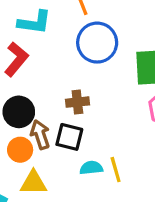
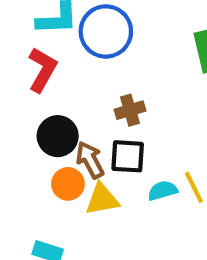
blue circle: (97, 43) -> (106, 31), moved
yellow triangle: (34, 183) -> (102, 199), moved

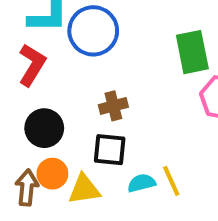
brown arrow: (90, 160) -> (27, 188), moved, turned 32

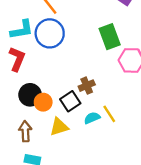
brown cross: (113, 106) -> (87, 86), moved
black square: (110, 150) -> (70, 101), turned -30
orange circle: (52, 174) -> (43, 102), moved

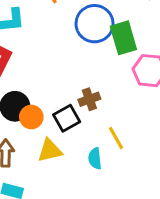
blue circle: (50, 33) -> (95, 24), moved
cyan semicircle: (92, 118) -> (95, 158), moved, turned -77

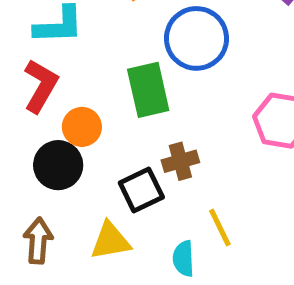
green rectangle: (123, 38) -> (148, 90), moved
orange circle: (31, 117) -> (82, 127), moved

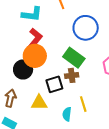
red L-shape: (41, 86) -> (35, 39), moved
green rectangle: (148, 90) -> (74, 58), moved, turned -50
orange circle: (82, 127) -> (35, 56), size x1.5

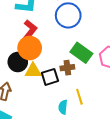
blue circle: (86, 28) -> (68, 15), moved
green rectangle: (74, 58) -> (81, 53), moved
yellow triangle: (39, 103) -> (33, 71), moved

